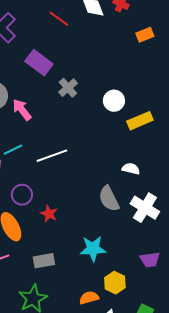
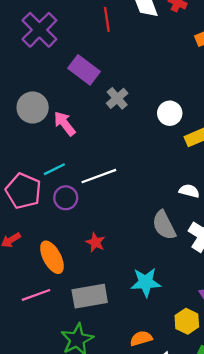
red line: (59, 19) -> (107, 19), turned 45
purple circle: (22, 195) -> (66, 198), moved
gray rectangle: (44, 261) -> (90, 296), size x1.4
yellow hexagon: (115, 283) -> (187, 321), moved

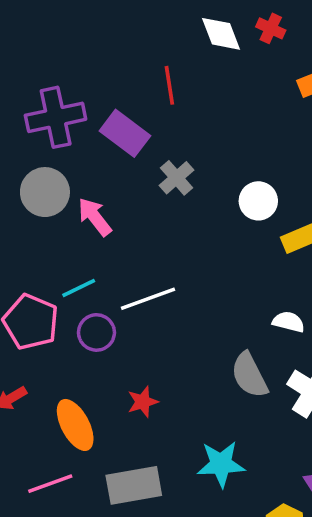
red line: (107, 19) -> (169, 85), moved
purple cross: (39, 30) -> (56, 117), moved, turned 33
red star: (95, 242) -> (143, 402), turned 30

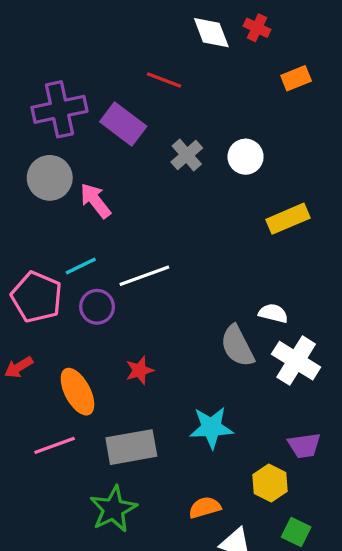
red line: (169, 85) -> (164, 80), turned -60
gray cross: (177, 178) -> (187, 155), moved
white circle: (258, 201) -> (246, 157), moved
white semicircle: (289, 322) -> (273, 313), moved

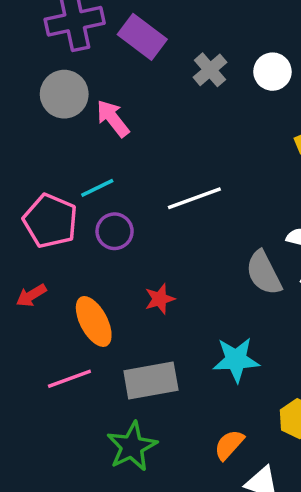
white line: (144, 276) -> (194, 198), moved
orange semicircle: (205, 507) -> (229, 445), turned -32

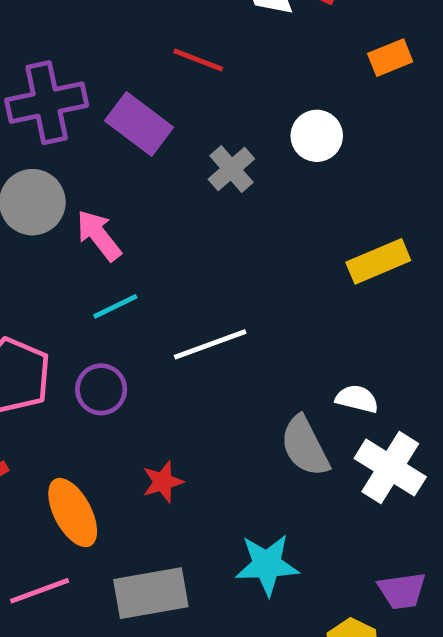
white circle: (272, 72) -> (317, 136), moved
cyan line: (97, 188) -> (115, 306), moved

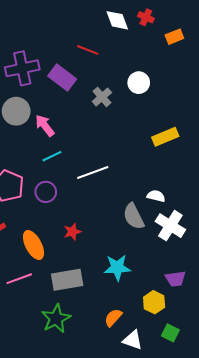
orange rectangle: (390, 58) -> (174, 37), moved

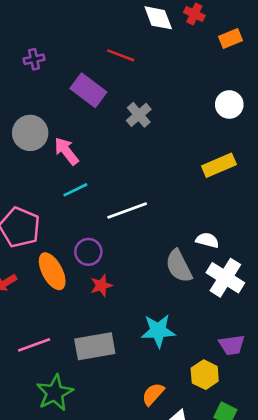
purple cross: (22, 68) -> (34, 59), moved, size x0.5
white circle: (139, 83) -> (229, 104), moved
purple circle: (46, 192) -> (88, 252), moved
orange ellipse: (34, 245) -> (52, 271), moved
green star: (56, 319) -> (55, 393), moved

